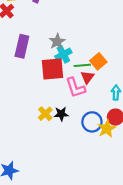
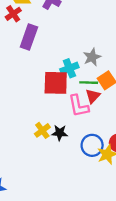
gray star: (57, 41) -> (92, 57), moved
purple rectangle: (22, 46) -> (29, 37), moved

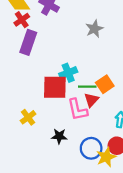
red cross: (13, 14) -> (22, 20), moved
gray star: (92, 57) -> (94, 29), moved
yellow cross: (42, 130) -> (28, 117), moved

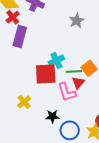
blue circle: (91, 148) -> (70, 130), moved

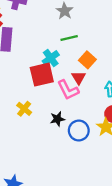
green line: (74, 71) -> (69, 38), moved

